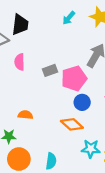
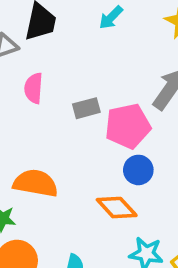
cyan arrow: (69, 18) -> (111, 18), moved
orange semicircle: (25, 115) -> (36, 183), size x1.6

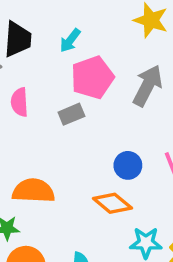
cyan arrow: (111, 18) -> (70, 40), moved
pink pentagon: (128, 126) -> (92, 77), moved

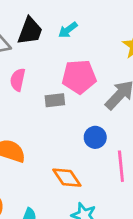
cyan arrow: (70, 40) -> (68, 30), moved
blue circle: (128, 165) -> (95, 137), moved

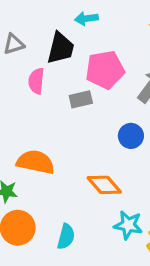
cyan arrow: (68, 30) -> (86, 19), turned 36
black trapezoid: (30, 31) -> (61, 48), moved

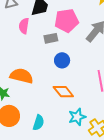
blue circle: (131, 136) -> (62, 60), moved
cyan star: (128, 225) -> (77, 117), turned -30

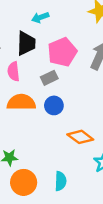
blue circle: (62, 60) -> (54, 105), moved
orange semicircle: (22, 76) -> (21, 102), moved

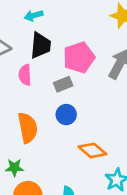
cyan arrow: (40, 17) -> (34, 16), moved
orange semicircle: (21, 102) -> (28, 128), moved, turned 76

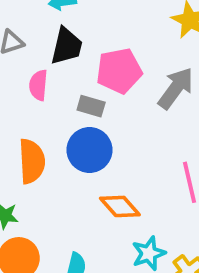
gray rectangle: (63, 84) -> (91, 106), turned 30
blue circle: (66, 115) -> (89, 150), size x1.5

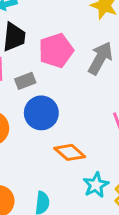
gray rectangle: (91, 106) -> (25, 81), moved, turned -30

